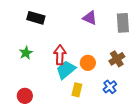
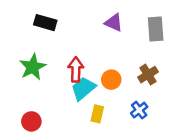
green star: (26, 53) -> (33, 67), size x1.5

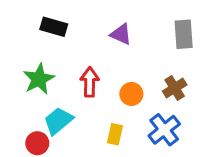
purple triangle: (114, 23) -> (121, 34), moved
cyan trapezoid: (83, 88) -> (58, 121), moved
blue cross: (139, 110) -> (164, 130), size x1.5

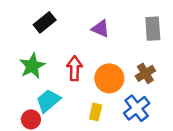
black rectangle: (54, 27) -> (45, 22), turned -55
orange circle: (131, 94) -> (109, 78), size x1.5

